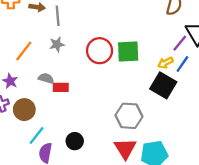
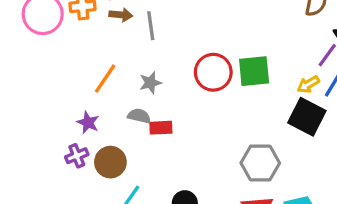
gray star: (57, 44) -> (150, 83), moved

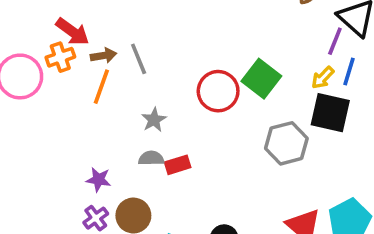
green square: (254, 71) -> (261, 79), turned -32
orange line: (105, 79) -> (101, 87), moved
gray hexagon: (260, 163) -> (286, 143), moved

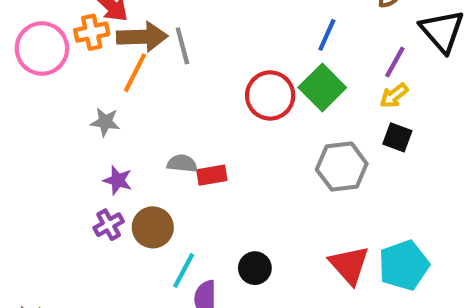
purple line: (335, 41) -> (395, 62), moved
brown arrow: (104, 56) -> (142, 37), size x1.6
blue line: (349, 72) -> (327, 35), moved
black square: (330, 113) -> (397, 137), size x0.6
gray star: (154, 120) -> (105, 122), moved, turned 30

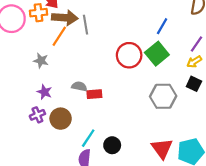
cyan line: (184, 270) -> (88, 138), moved

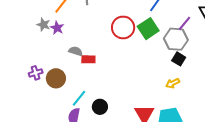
yellow arrow: (194, 62) -> (173, 83), moved
purple star: (44, 92) -> (57, 28), moved
gray hexagon: (163, 96) -> (176, 39), moved

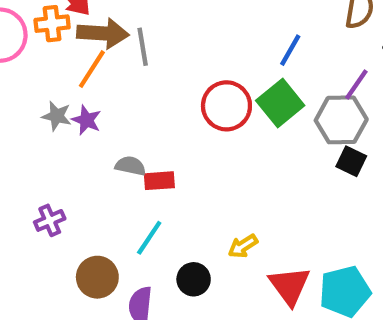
brown circle: (56, 78) -> (97, 277), moved
yellow arrow: (173, 83) -> (243, 246), moved
cyan line: (79, 98) -> (149, 238), moved

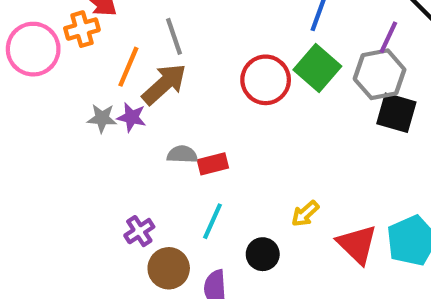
brown arrow: (103, 33) -> (164, 84), moved, turned -36
black square: (351, 161) -> (396, 113), size x1.4
purple cross: (50, 220) -> (139, 231), moved

